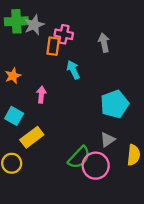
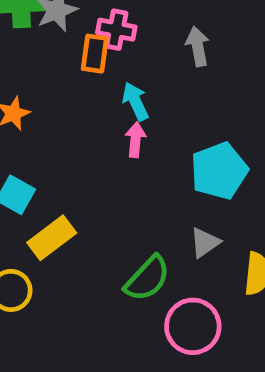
pink arrow: (41, 95) -> (135, 140), moved
pink circle: (96, 166) -> (193, 326), moved

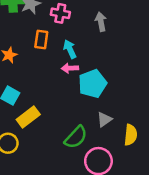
orange rectangle: (95, 54) -> (41, 40), moved
pink arrow: (135, 140) -> (70, 68), turned -98
cyan pentagon: (219, 171) -> (93, 84), moved

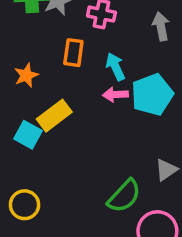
cyan pentagon: (93, 84) -> (152, 95), moved
yellow rectangle: (28, 117) -> (54, 116), moved

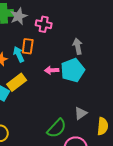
gray arrow: (161, 26) -> (78, 46), moved
cyan arrow: (115, 67) -> (19, 54), moved

